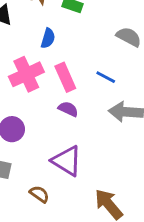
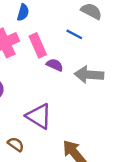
blue line: (106, 77) -> (74, 34), moved
purple semicircle: (68, 109) -> (55, 65), moved

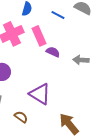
blue line: (74, 34) -> (58, 15), moved
gray arrow: (89, 75) -> (81, 60), size x0.7

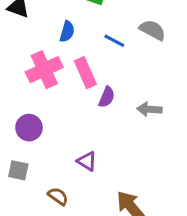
purple semicircle: (53, 52) -> (107, 97), turned 88
purple triangle: (40, 94) -> (87, 161), size x0.6

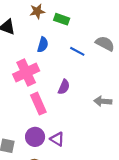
pink rectangle: (85, 73) -> (38, 104), moved
purple semicircle: (107, 97) -> (64, 87), moved
purple circle: (29, 128) -> (35, 137), moved

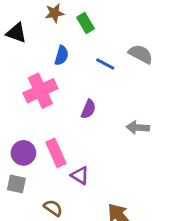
green rectangle: (62, 19) -> (86, 23), turned 40
pink rectangle: (38, 104) -> (56, 153), moved
purple circle: (35, 137) -> (23, 153), moved

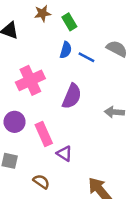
blue semicircle: (62, 55) -> (66, 50), moved
purple semicircle: (88, 109) -> (72, 96), size x1.5
purple circle: (23, 153) -> (15, 122), moved

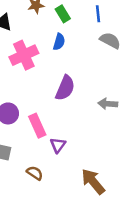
blue line: (86, 57) -> (98, 14), moved, turned 56
pink cross: (30, 80) -> (24, 55), moved
purple triangle: (64, 154) -> (58, 145), turned 35

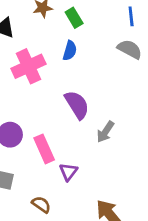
blue line: (98, 14) -> (131, 16), moved
purple semicircle: (65, 88) -> (77, 105), turned -55
gray arrow: (108, 104) -> (105, 132), moved, turned -60

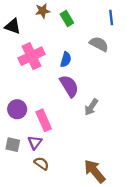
gray semicircle: (130, 49) -> (99, 44), moved
blue semicircle: (70, 51) -> (66, 59), moved
purple triangle: (68, 172) -> (35, 142), moved

